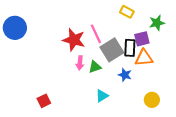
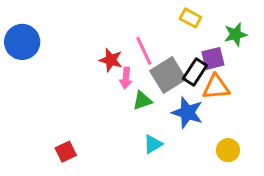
red star: (74, 40) -> (111, 60), size x0.7
black rectangle: (130, 48) -> (195, 72), turned 30
pink arrow: (80, 63) -> (126, 78), moved
blue star: (125, 75) -> (187, 113), size x1.5

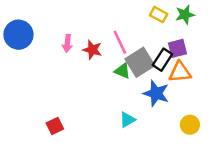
green star: (236, 34) -> (185, 15), moved
pink arrow: (126, 78) -> (67, 43), moved
green triangle: (142, 101) -> (122, 71), moved, turned 42

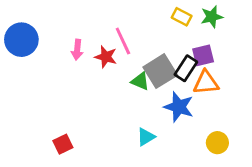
pink line: (120, 42) -> (123, 41), moved

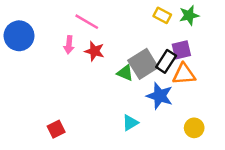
pink line: (123, 41) -> (87, 22), moved, turned -35

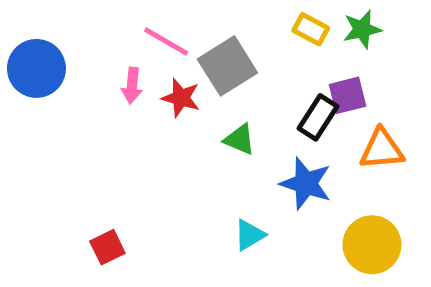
gray square: (143, 64) -> (227, 66), moved
orange triangle: (184, 74) -> (382, 149), moved
yellow circle: (194, 128) -> (372, 245), size x1.5

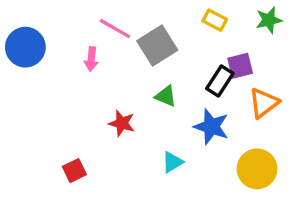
green star: (362, 29) -> (269, 20), moved
red star: (181, 98) -> (122, 123), moved
orange triangle: (382, 149) -> (264, 103), turned -32

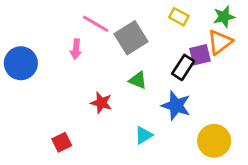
blue circle: (25, 47) -> (21, 63), moved
orange triangle: (264, 103) -> (220, 42), moved

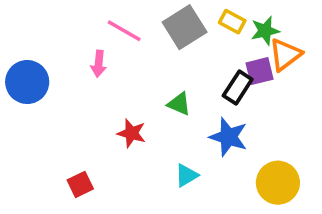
green star: (224, 17) -> (265, 31), moved
gray square: (131, 38) -> (185, 27), moved

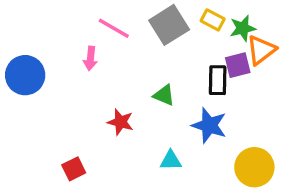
black rectangle: (238, 87) -> (218, 80), turned -32
cyan triangle: (186, 175) -> (171, 160), turned 30

